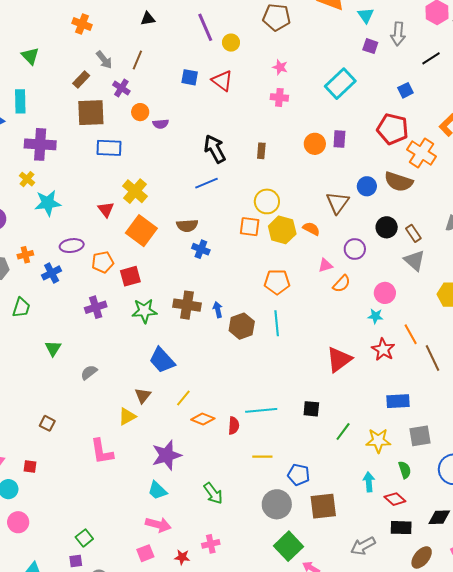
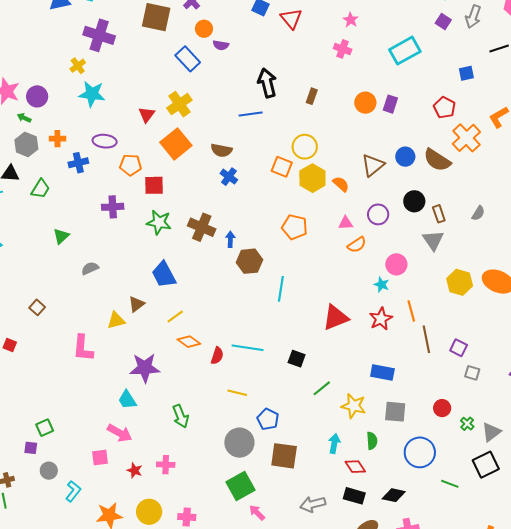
red pentagon: (393, 129) -> (444, 108), size x0.7
blue rectangle: (109, 148) -> (188, 59), moved, turned 30
cyan line: (277, 323) -> (281, 289), moved

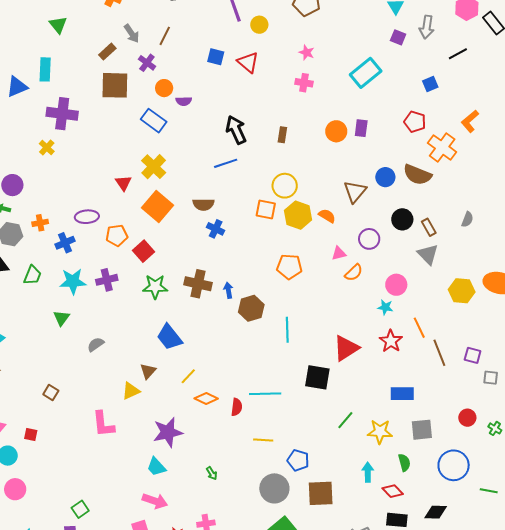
cyan star: (92, 94) -> (73, 281), moved
red square: (154, 185) -> (143, 251), turned -30
black square: (297, 359) -> (317, 377), moved, size x1.5
green arrow: (181, 416) -> (212, 473), size x0.6

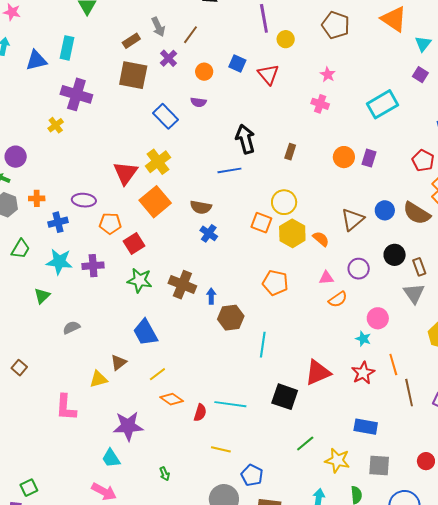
orange circle: (164, 88) -> (204, 72), moved
red triangle: (123, 183) -> (125, 173), size x1.5

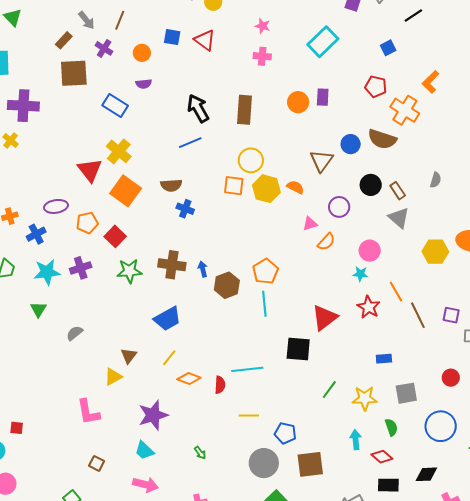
brown rectangle: (290, 152) -> (245, 110), size x1.8
orange pentagon: (275, 283) -> (265, 271), moved, turned -30
blue trapezoid: (145, 332) -> (167, 319), moved, turned -76
brown square: (19, 368) -> (97, 463), moved
blue rectangle: (366, 427) -> (384, 359), size x0.7

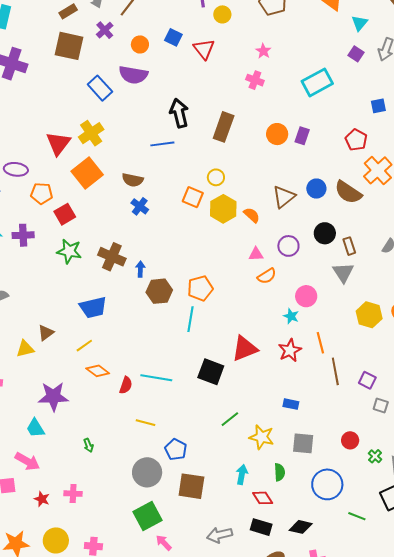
purple semicircle: (144, 84) -> (133, 75), size x1.8
yellow circle: (251, 160) -> (216, 177), size x0.7

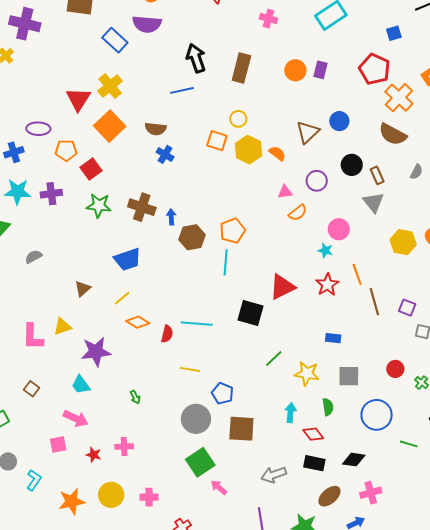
red pentagon: (356, 140) -> (375, 69), size x1.4
brown semicircle: (348, 192) -> (393, 134), moved
yellow triangle: (25, 349) -> (62, 327), moved

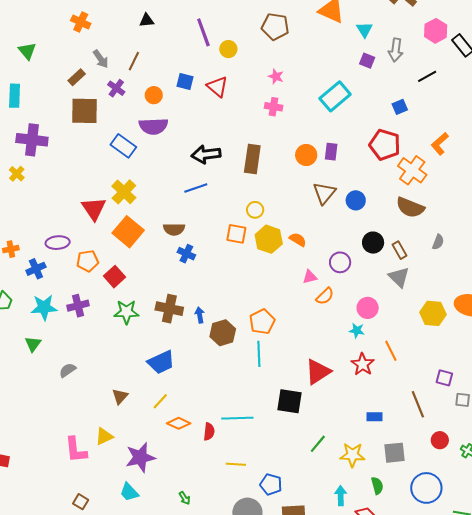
black arrow: (196, 58) -> (206, 154), turned -72
brown triangle: (308, 132) -> (324, 193), moved
brown line: (374, 302) -> (418, 404), moved

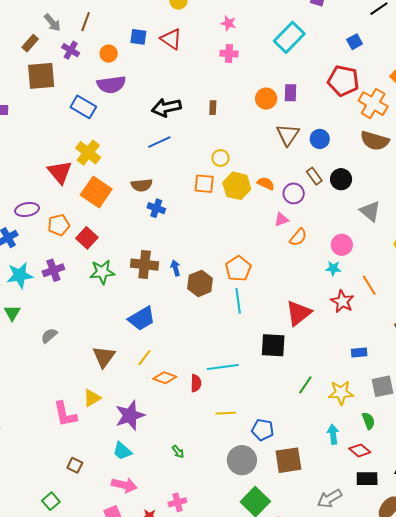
brown rectangle: (252, 159) -> (213, 108), size x0.5
brown rectangle: (399, 250) -> (314, 176), moved
purple circle: (340, 262) -> (294, 193), moved
brown triangle: (120, 396) -> (104, 357), size x1.4

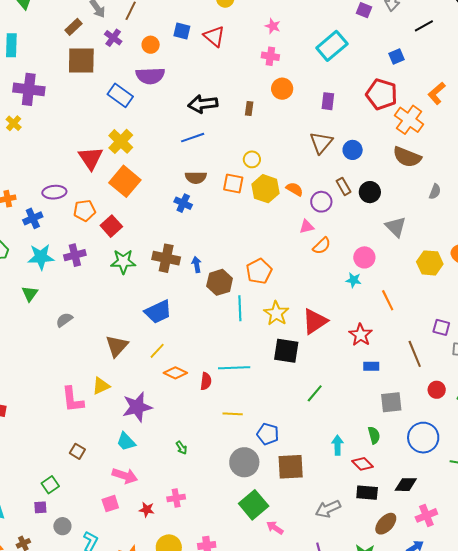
orange circle: (266, 99) -> (282, 89), moved
brown semicircle: (142, 185) -> (196, 177), moved
cyan line: (238, 301) -> (240, 308), moved
red star: (342, 301) -> (361, 335), moved
yellow star: (341, 393) -> (276, 313), moved, turned 30

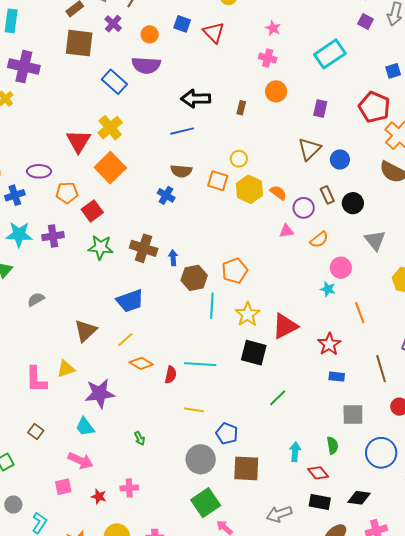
orange semicircle: (322, 246) -> (319, 240), moved

